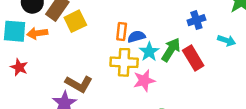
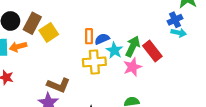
blue cross: (196, 20) -> (175, 20), moved
pink star: (144, 81) -> (132, 67), moved

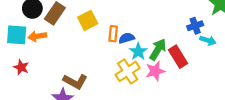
blue cross: (175, 20) -> (195, 26), moved
yellow square: (49, 32) -> (88, 20), moved
yellow cross: (94, 62) -> (128, 71), moved, turned -35

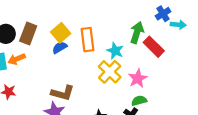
orange rectangle: (113, 34) -> (88, 40), size x1.5
blue semicircle: (127, 38) -> (60, 47), moved
green arrow: (158, 50) -> (137, 33), moved
pink star: (155, 71) -> (138, 78), moved

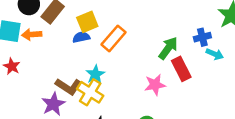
orange rectangle: (88, 40) -> (113, 38), turned 30
cyan star: (115, 51) -> (95, 74), moved
yellow cross: (110, 72) -> (90, 92), moved, turned -30
pink star: (138, 78) -> (155, 85), moved

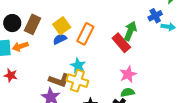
red rectangle: (181, 69) -> (121, 43), moved
pink star: (155, 85) -> (128, 74), moved

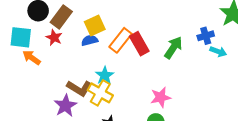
red rectangle: (121, 43) -> (139, 44), moved
orange arrow: (20, 46) -> (32, 58), moved, turned 42
red star: (11, 75) -> (54, 38), moved

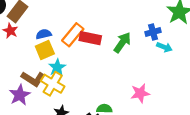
yellow square: (95, 26) -> (45, 50), moved
red rectangle: (139, 44) -> (90, 38), turned -50
pink star: (161, 97) -> (140, 93), moved

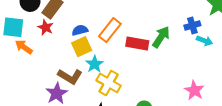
red rectangle: (90, 38) -> (137, 44), moved
yellow cross: (53, 84) -> (109, 83), moved
pink star: (140, 93) -> (194, 90), moved, turned -30

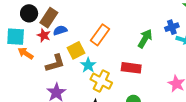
blue semicircle: (80, 30) -> (60, 30), moved
red rectangle: (137, 44) -> (131, 68), moved
brown L-shape: (70, 76) -> (55, 63), moved, turned -45

